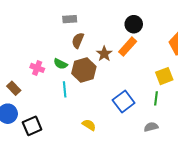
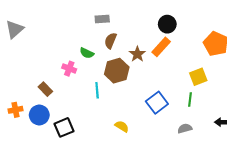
green semicircle: (61, 64) -> (87, 53), moved

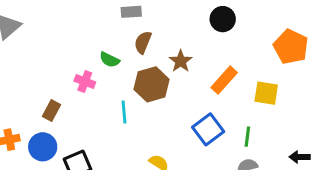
orange rectangle: (161, 47) -> (224, 80), moved
yellow square: (198, 77) -> (266, 93), turned 30
brown rectangle: (45, 89) -> (51, 111), turned 72
green line: (190, 100) -> (247, 137), moved

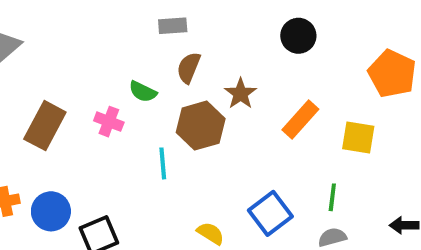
brown rectangle: (51, 111) -> (45, 126), moved, size x1.6
blue square: (208, 129) -> (270, 213), moved

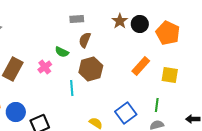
orange pentagon: (392, 74) -> (168, 33), moved
brown star: (241, 94) -> (120, 21), moved
pink cross: (109, 122) -> (45, 67), turned 32

